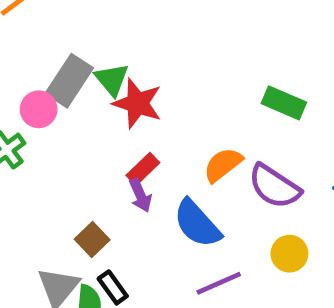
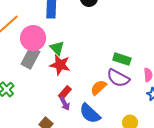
green triangle: (112, 80) -> (57, 48), moved
pink circle: (39, 109) -> (33, 38), moved, size x1.6
purple semicircle: (274, 186) -> (118, 78), moved

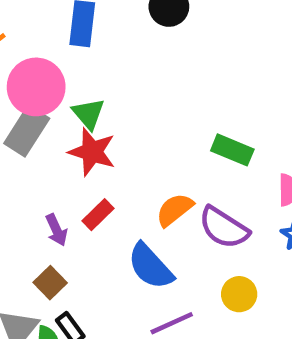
purple semicircle: (118, 78) -> (224, 228), moved
purple arrow: (65, 104) -> (56, 230), moved

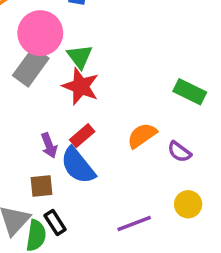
purple semicircle: (224, 228) -> (179, 152), size x0.6
blue semicircle: (150, 266) -> (78, 166), moved
brown square: (50, 283) -> (42, 186), turned 35

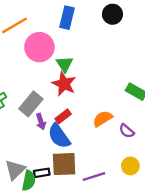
gray rectangle: (31, 67) -> (31, 104), moved
brown square: (42, 186) -> (64, 164), moved, size x1.6
black rectangle: (55, 223) -> (42, 173), turned -70

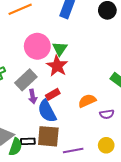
pink circle: (39, 47) -> (37, 46), moved
purple semicircle: (127, 131) -> (107, 114), turned -56

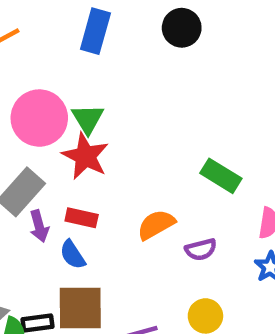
red rectangle: (53, 94) -> (82, 218), turned 48
blue semicircle: (47, 111) -> (73, 255), size x0.6

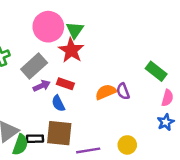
green rectangle: (221, 176) -> (156, 71), moved
purple arrow: (39, 226) -> (42, 86), turned -105
purple semicircle: (201, 249) -> (123, 91), moved, turned 77

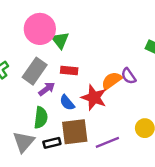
green triangle: (75, 30) -> (60, 40), moved
red star: (71, 50) -> (94, 98), moved
red rectangle: (65, 84) -> (69, 70), moved
green semicircle: (20, 145) -> (41, 118), moved

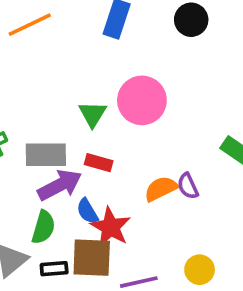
pink circle: (40, 29) -> (142, 100), moved
gray rectangle: (35, 71) -> (46, 155), turned 45
purple arrow: (47, 89) -> (60, 185), size x1.6
red star: (94, 98) -> (110, 227), moved

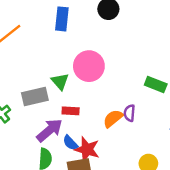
gray rectangle: (46, 155) -> (35, 96), moved
purple semicircle: (188, 186) -> (129, 113), turned 42

